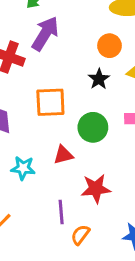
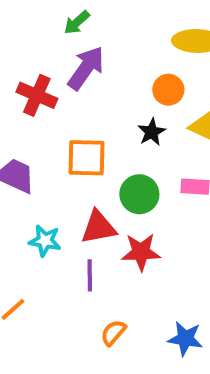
red triangle: (63, 155) -> (98, 227), size x1.4
red star: (96, 189) -> (141, 252), moved
purple line: (61, 212) -> (90, 275), moved

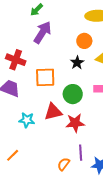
red cross: (37, 95) -> (16, 60), moved
purple line: (90, 275) -> (81, 153), moved

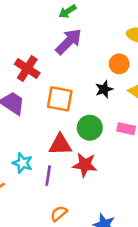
cyan star: (27, 120) -> (23, 163), moved
purple line: (81, 153) -> (48, 176), moved

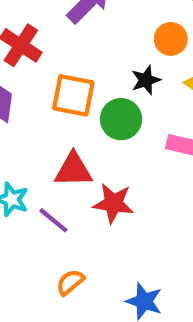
green circle: (90, 128) -> (121, 119), moved
purple line: (48, 176) -> (53, 220), turned -60

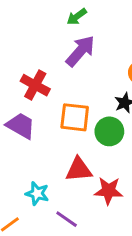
purple line: (53, 220) -> (67, 219), moved

